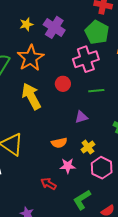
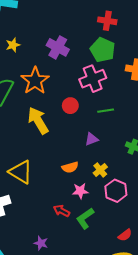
yellow star: (26, 24) -> (13, 45), moved
green L-shape: (82, 200) -> (85, 218), moved

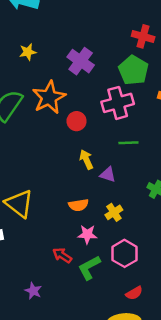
red circle: (70, 106) -> (77, 121), moved
yellow arrow: (38, 121) -> (86, 160), moved, size x0.6
purple triangle: (92, 139) -> (108, 175), turned 32
pink hexagon: (116, 191) -> (125, 253), moved

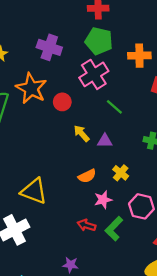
green line: (128, 143) -> (114, 107), turned 60

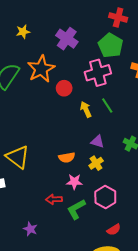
yellow arrow: (82, 133) -> (86, 109), moved
purple triangle: (105, 141) -> (97, 142), moved
red arrow: (86, 225) -> (54, 199), turned -35

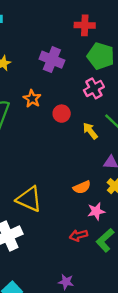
red cross: (118, 17) -> (85, 25), moved
orange star: (41, 69) -> (32, 99), size x0.6
pink cross: (98, 73) -> (94, 88), size x0.7
purple star: (30, 229) -> (66, 282), moved

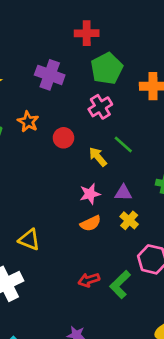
green pentagon: (101, 56) -> (107, 69), turned 30
yellow triangle: (29, 199) -> (29, 240), size x0.7
pink star: (96, 211) -> (90, 194), moved

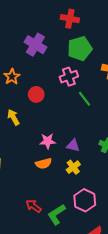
green line: (123, 145) -> (85, 99), moved
yellow arrow: (98, 157) -> (13, 117), moved
red arrow: (89, 280) -> (33, 206), turned 42

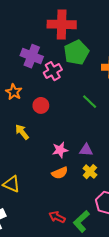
red cross: (70, 19) -> (62, 24), size x1.5
pink cross: (69, 77) -> (53, 71), moved

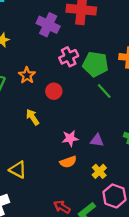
green pentagon: (76, 53) -> (95, 64), moved, turned 30
purple cross: (32, 56) -> (48, 25), moved
yellow cross: (90, 172) -> (99, 171), moved

